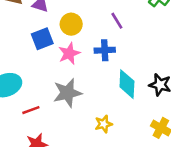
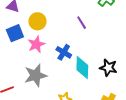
purple line: (117, 21) -> (82, 23), moved
blue cross: (105, 50) -> (64, 52), moved, turned 35

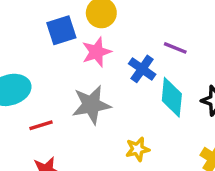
purple line: (82, 23) -> (175, 48), moved, turned -40

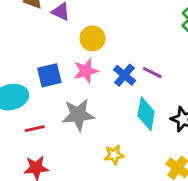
blue square: (61, 30) -> (49, 75), moved
blue cross: (142, 69) -> (124, 75), moved

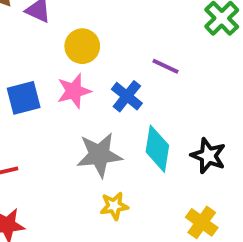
purple line: (152, 73) -> (165, 66), moved
gray star: (78, 115) -> (99, 155), moved

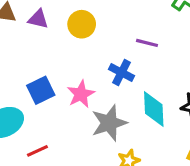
yellow circle: (82, 46) -> (82, 24), moved
pink star: (74, 91) -> (81, 94), moved

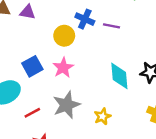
yellow circle: (82, 24) -> (64, 36), moved
blue cross: (121, 73) -> (85, 19), moved
gray star: (109, 123) -> (67, 105), moved

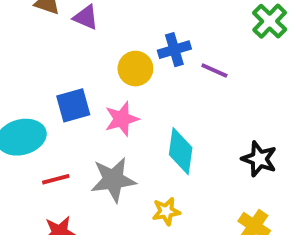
blue cross: (85, 19) -> (174, 50), turned 36
cyan diamond: (119, 76) -> (181, 151), moved

